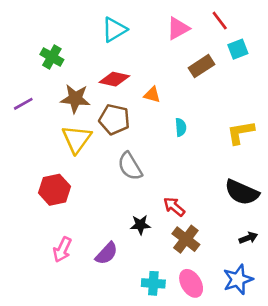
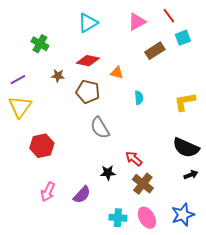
brown star: (75, 99) -> (58, 76), size x0.6
yellow triangle: (77, 139) -> (20, 107), moved
black arrow: (248, 238) -> (191, 175), moved

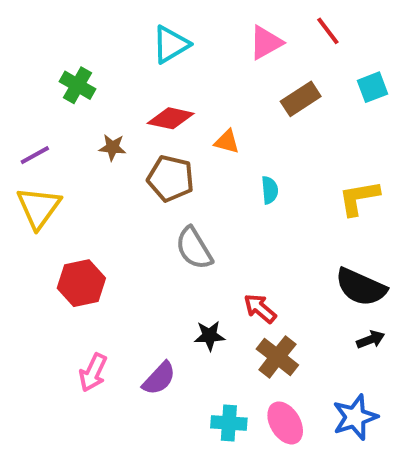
cyan square: (183, 38) -> (373, 87), moved

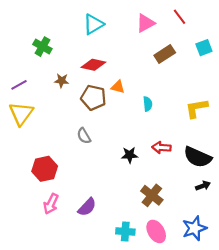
orange triangle: (227, 142) -> (118, 87), moved
gray semicircle: (194, 248) -> (84, 136), moved, size x0.7
red hexagon: (81, 283) -> (45, 169), moved
red arrow: (260, 308) -> (161, 148), moved, turned -36
black star: (209, 336) -> (130, 155), moved

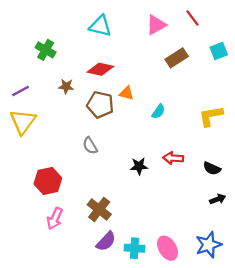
cyan triangle: (93, 24) -> (100, 26), turned 45
cyan semicircle: (148, 104) -> (158, 111), turned 40
black semicircle: (198, 157) -> (212, 168), size x0.6
brown cross: (152, 195) -> (99, 209), moved
purple semicircle: (87, 207) -> (106, 241), moved

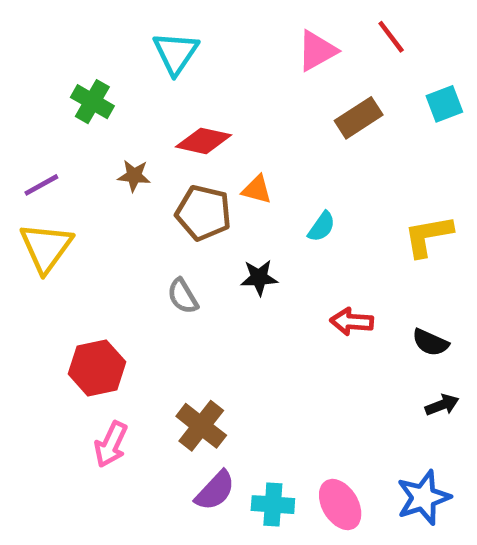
cyan triangle: (100, 26) -> (176, 53), moved, turned 50
black star: (139, 166) -> (259, 278), moved

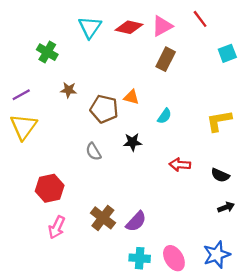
brown rectangle: (359, 118) -> (166, 59), moved, turned -30
red diamond: (203, 141) -> (129, 27), moved
purple semicircle: (215, 491) -> (136, 221), moved

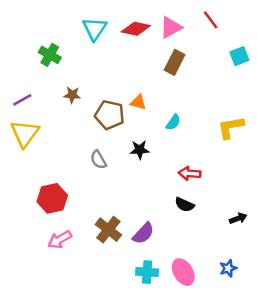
black semicircle: (220, 175) -> (185, 205), moved
pink arrow: (57, 227) -> (60, 240), turned 35
blue star: (217, 255) -> (228, 268), size x0.6

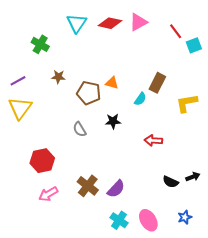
red line: (211, 20) -> (176, 31), moved
brown rectangle: (175, 62) -> (157, 83), moved
black semicircle: (185, 205) -> (171, 182), moved
cyan cross: (147, 272) -> (119, 220), turned 30

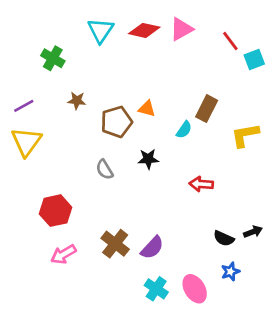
brown pentagon: (89, 93) -> (116, 122), turned -30
blue star: (185, 217) -> (230, 272), moved

